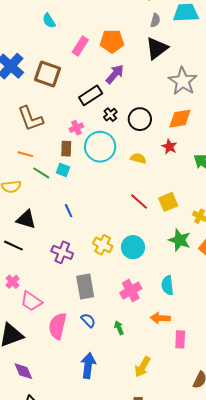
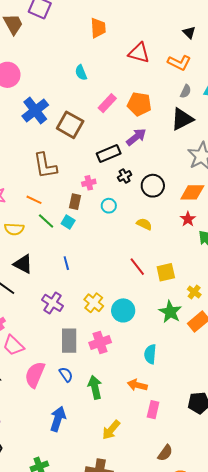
cyan circle: (100, 147) -> (109, 206), size x0.5
red star: (169, 147) -> (188, 219), moved
pink cross: (131, 291) -> (100, 342), moved
green arrow: (119, 328) -> (95, 387), size x1.6

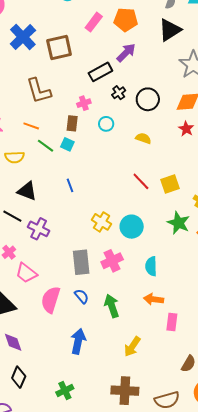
brown square: (70, 125) -> (59, 48), turned -36
purple cross: (53, 303) -> (39, 229), moved
cyan semicircle: (150, 354) -> (151, 266), moved

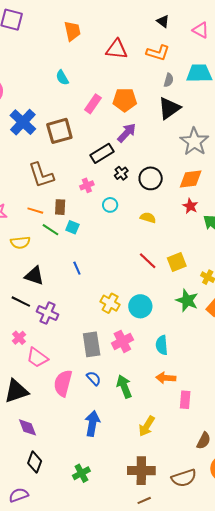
brown rectangle: (72, 123) -> (60, 207), moved

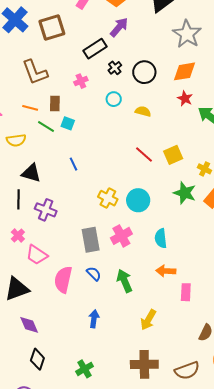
cyan circle: (110, 205) -> (114, 99), moved
black line: (21, 302) -> (19, 199), turned 66
blue arrow: (92, 423) -> (94, 319), size x0.7

